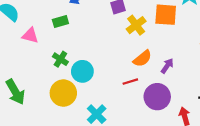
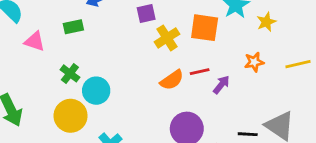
purple arrow: (167, 66) -> (221, 85), moved
red line: (130, 82) -> (200, 72), moved

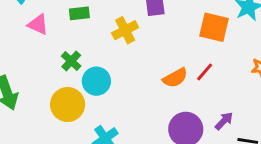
yellow cross: (167, 38) -> (125, 30), moved
red line: (200, 72) -> (205, 72), turned -42
purple arrow: (221, 85) -> (224, 121), moved

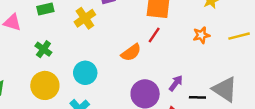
red line: (205, 72) -> (154, 35), moved
cyan circle: (96, 81) -> (85, 73), moved

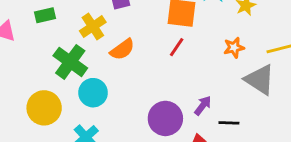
green cross: (43, 49) -> (70, 62), moved, size x1.6
orange semicircle: (131, 52) -> (122, 49), moved
gray triangle: (225, 89) -> (260, 80), moved

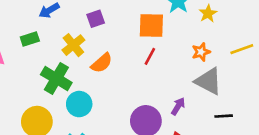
gray triangle: (260, 80) -> (209, 81), moved
black line: (229, 123) -> (224, 116), moved

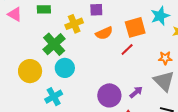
orange square: (151, 26) -> (135, 27), turned -35
orange semicircle: (102, 63) -> (104, 33), moved

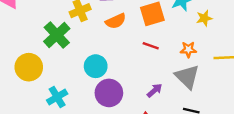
red line: (127, 50) -> (151, 46), moved, turned 64
cyan circle: (65, 68) -> (96, 66), moved
purple circle: (109, 95) -> (109, 93), moved

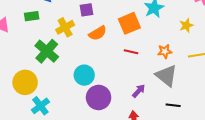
yellow star: (204, 18) -> (186, 25), moved
cyan cross: (57, 97) -> (40, 106), moved

